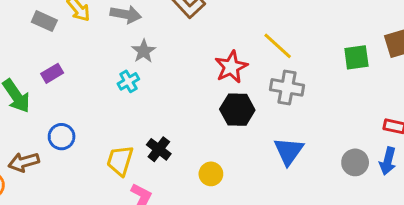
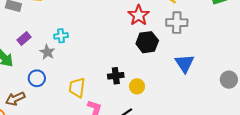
gray star: (144, 51) -> (47, 52), moved
cyan cross: (128, 81) -> (61, 36), moved, turned 32
black cross: (159, 149) -> (116, 76), moved, turned -35
gray circle: (355, 162) -> (229, 80), moved

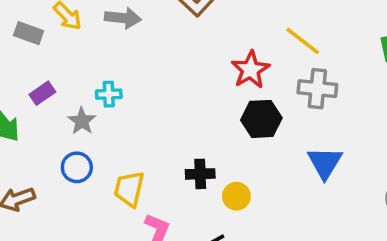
blue circle: (37, 78) -> (77, 167), moved

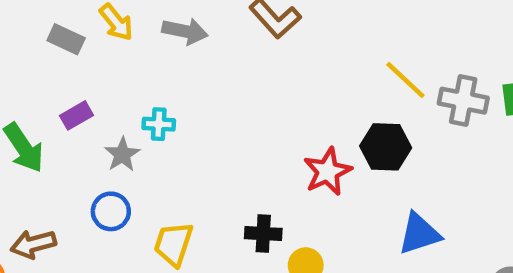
red star: (250, 70) -> (327, 171), moved
gray cross: (317, 89) -> (463, 101), moved
black hexagon: (261, 119) -> (386, 147), moved
blue triangle: (325, 163) -> (419, 234), turned 36

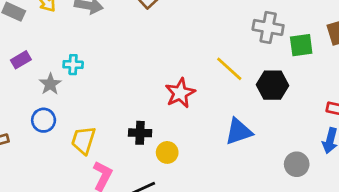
yellow line: (405, 80) -> (229, 69), moved
gray cross: (463, 101) -> (268, 27), moved
black hexagon: (386, 147) -> (273, 85), moved

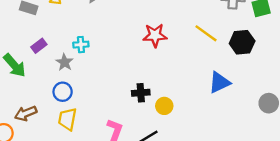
red star: (180, 93) -> (155, 35), moved, turned 30
yellow trapezoid: (83, 140) -> (67, 119), moved

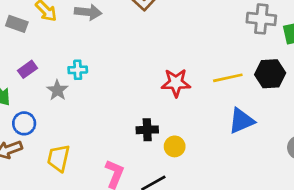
yellow line: (206, 33) -> (228, 78), moved, turned -50
red star: (155, 35) -> (176, 83), moved
blue circle: (63, 92) -> (24, 123), moved

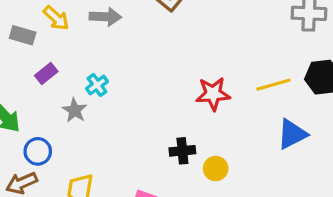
purple rectangle: (27, 69) -> (46, 74), moved
cyan cross: (78, 70) -> (97, 85), turned -30

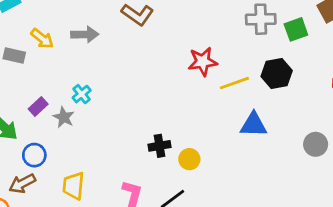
purple rectangle: (46, 74) -> (38, 106), moved
red star: (213, 94) -> (203, 62), moved
blue triangle: (292, 134) -> (254, 125), turned 32

